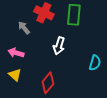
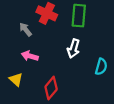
white arrow: (59, 46) -> (73, 49), moved
pink arrow: (16, 53) -> (30, 56), moved

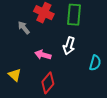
pink arrow: (30, 56) -> (43, 55), moved

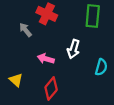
green rectangle: (74, 15) -> (93, 16), moved

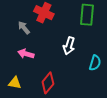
pink arrow: (46, 59) -> (26, 54), moved
yellow triangle: (16, 80) -> (15, 83), moved, turned -32

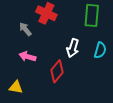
cyan semicircle: (95, 63) -> (100, 50), moved
red diamond: (48, 83) -> (57, 71), moved

